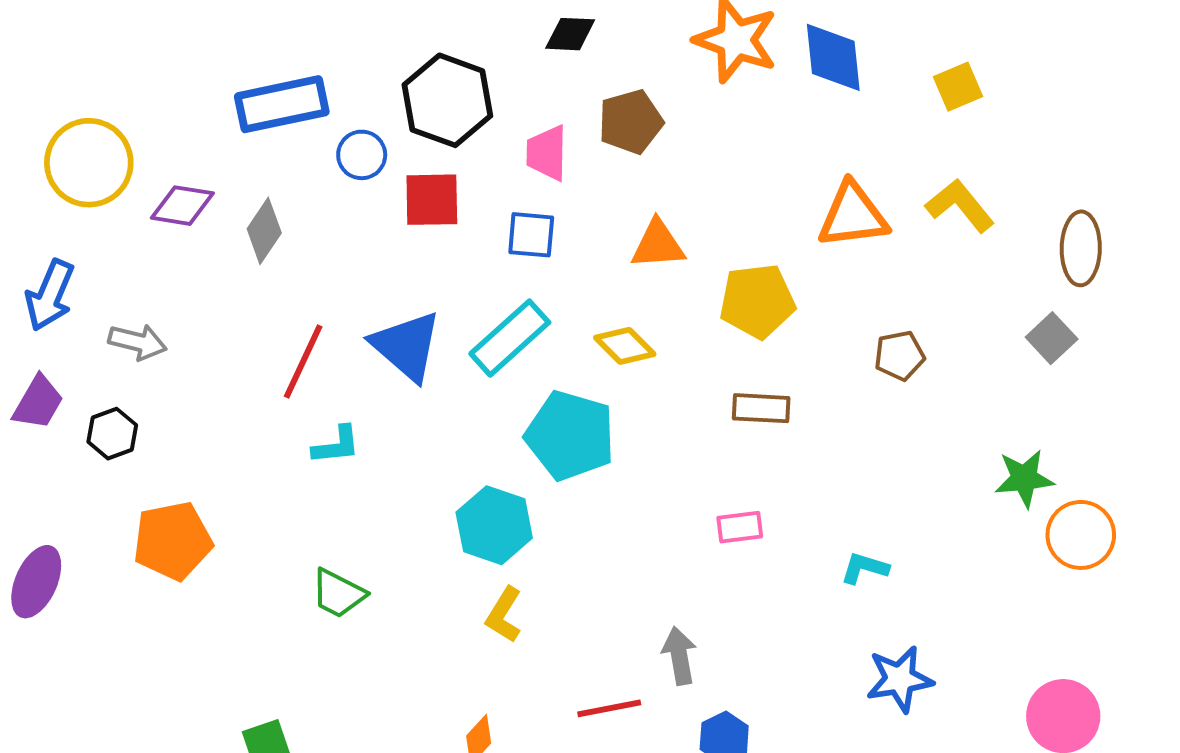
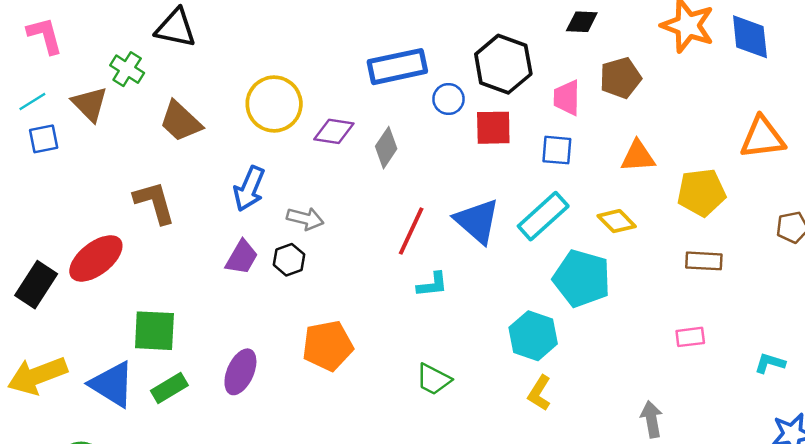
black hexagon: (112, 434) -> (289, 260), moved

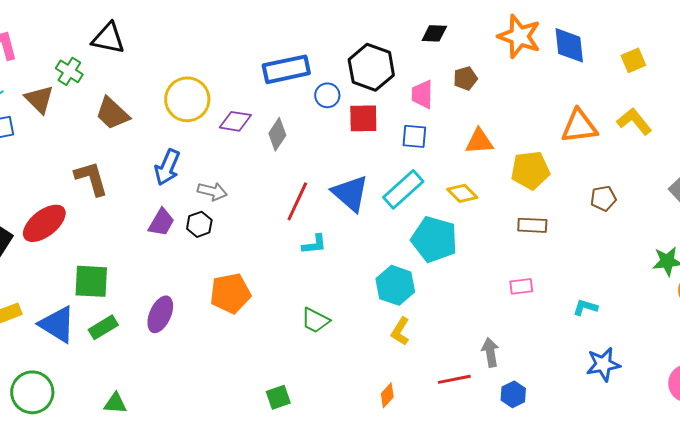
brown pentagon: (620, 78) -> (465, 78), size x0.7

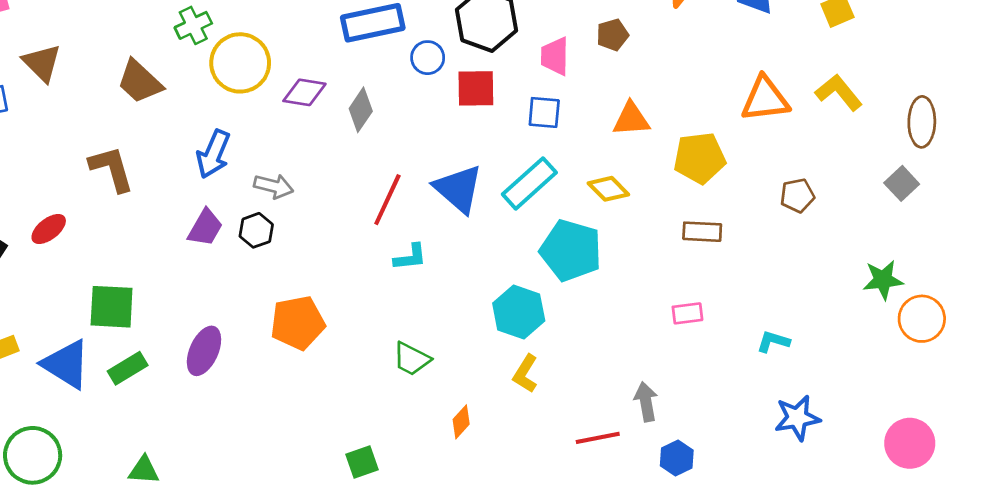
green cross: (69, 71) -> (193, 25), moved, turned 32
red ellipse: (44, 223) -> (49, 229), size x0.6
orange diamond: (387, 395) -> (461, 422), moved

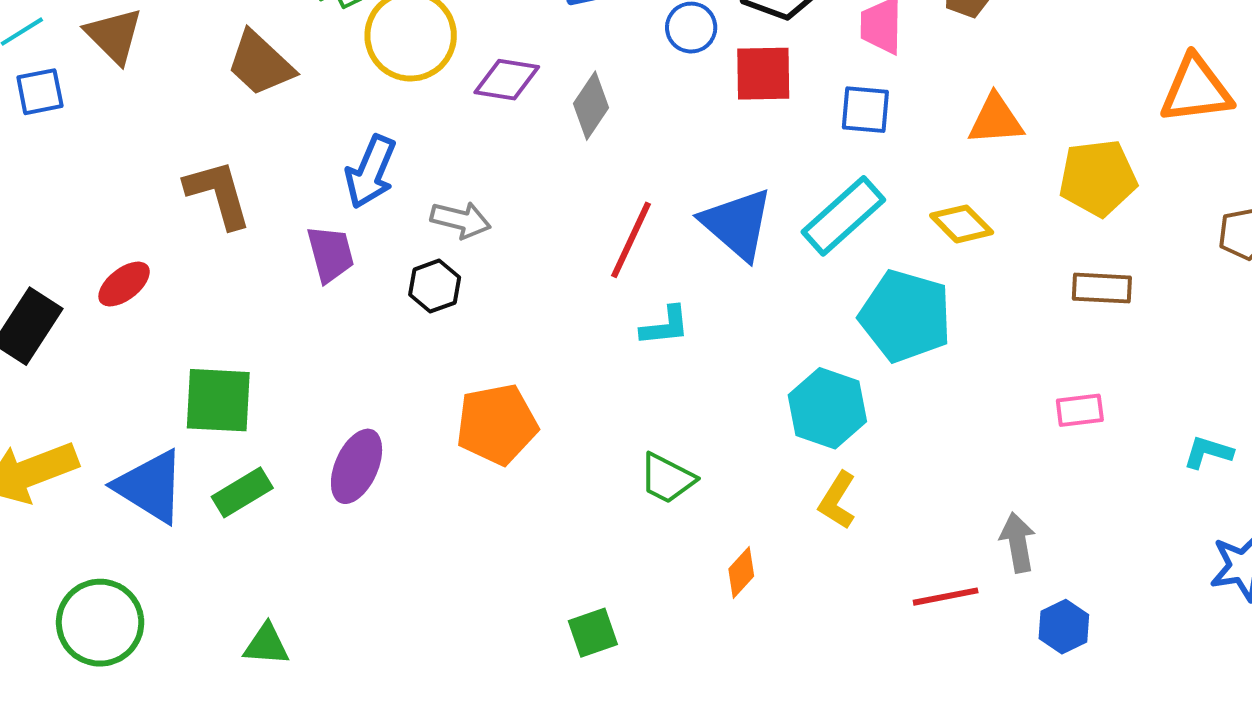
purple trapezoid: (205, 228) -> (330, 254), moved, turned -45

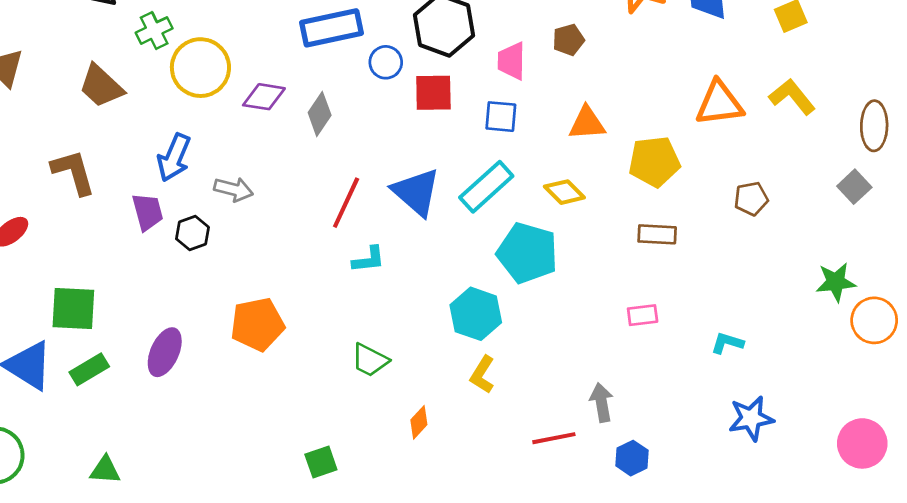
black hexagon: (435, 286) -> (192, 233), moved

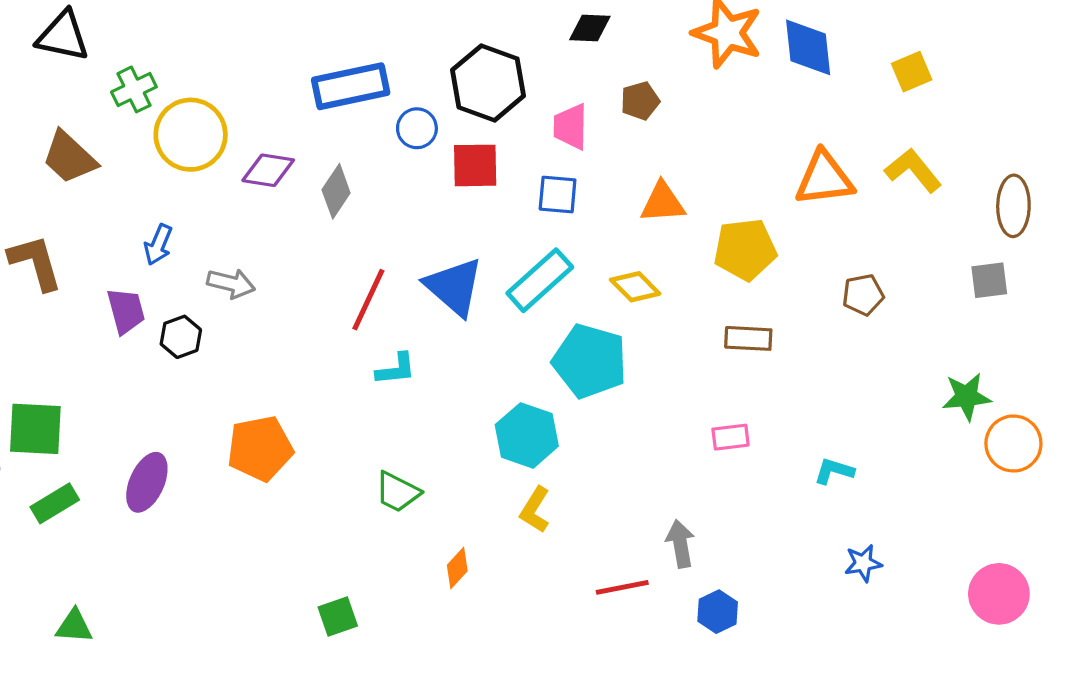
blue arrow: (174, 158) -> (158, 245), size x0.7
gray square: (854, 187) -> (989, 280), turned 36
blue star: (751, 418) -> (863, 563), size x0.7

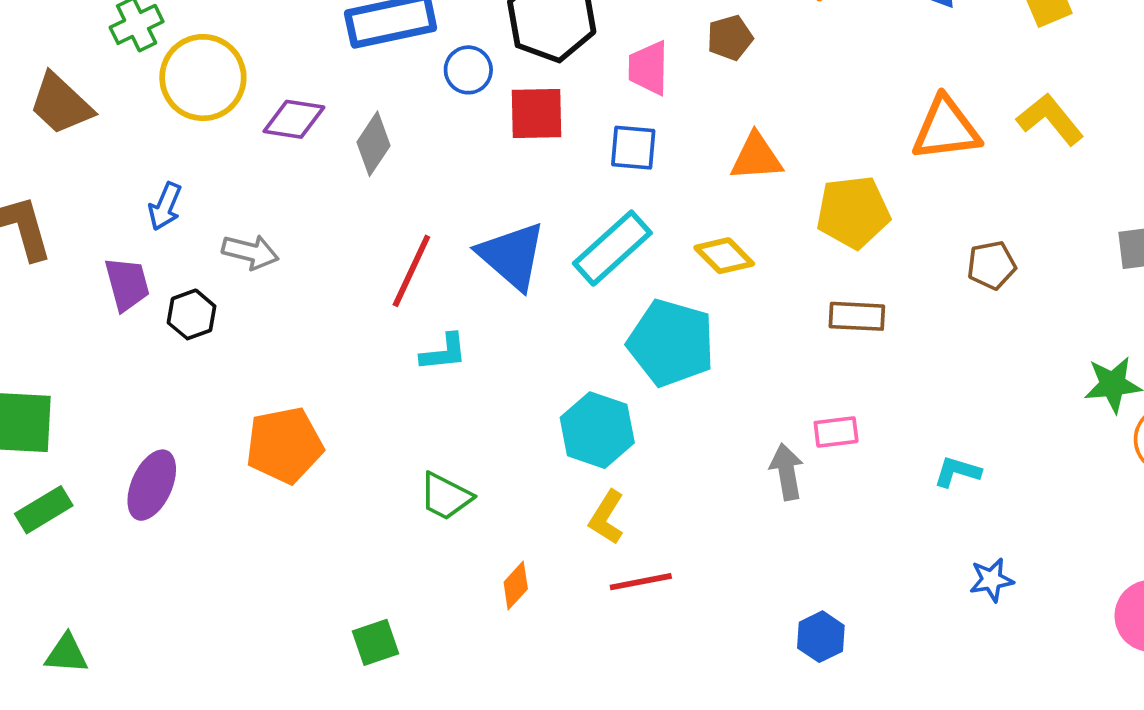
gray arrow: (680, 544) -> (787, 472), moved
red line: (622, 587) -> (641, 582), moved

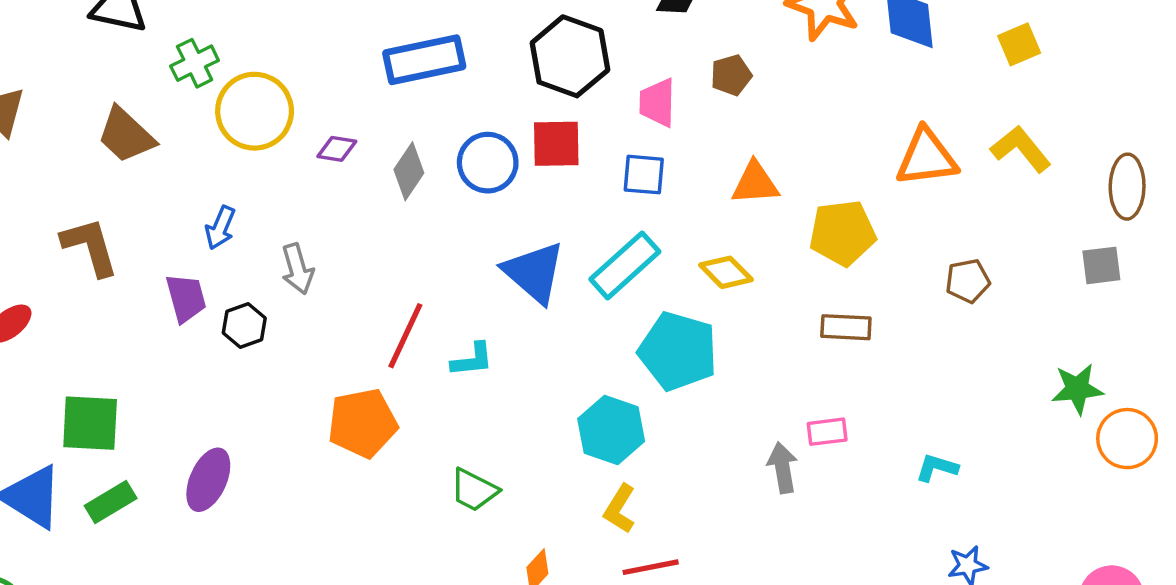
blue circle: (468, 70) -> (488, 163), moved, size x1.4
purple diamond: (294, 119) -> (337, 149), size x0.7
gray arrow: (250, 252) -> (297, 269), turned 60
red line: (411, 271) -> (405, 336), moved
orange pentagon: (284, 445) -> (363, 423), moved

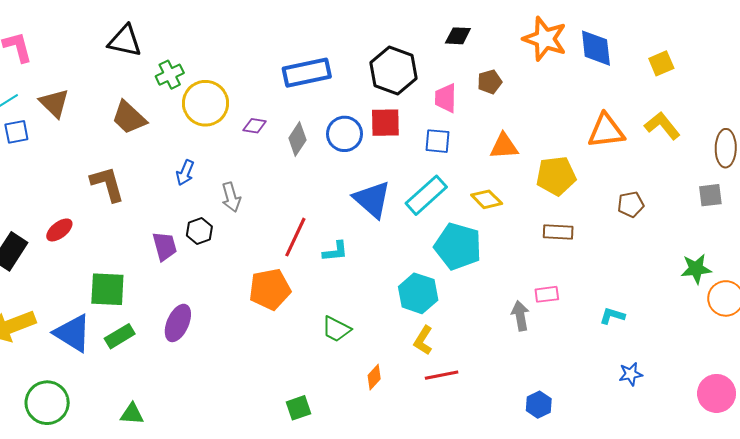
purple trapezoid: (186, 298) -> (165, 246), moved

